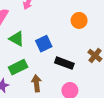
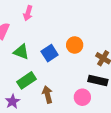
orange circle: (79, 20) -> (75, 45), moved
black rectangle: (64, 63) -> (98, 80), moved

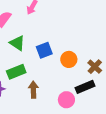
orange circle: (75, 45) -> (69, 59), moved
black rectangle: (98, 80) -> (85, 87), turned -48

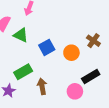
green triangle: (17, 43) -> (21, 35), moved
brown cross: (95, 67) -> (93, 41), moved

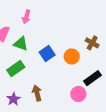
green rectangle: (23, 72) -> (16, 69), moved
brown arrow: (42, 86) -> (37, 93), moved

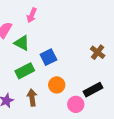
orange circle: (72, 57) -> (57, 85), moved
green rectangle: (16, 69) -> (25, 71), moved

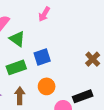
pink arrow: (32, 15) -> (44, 14), moved

